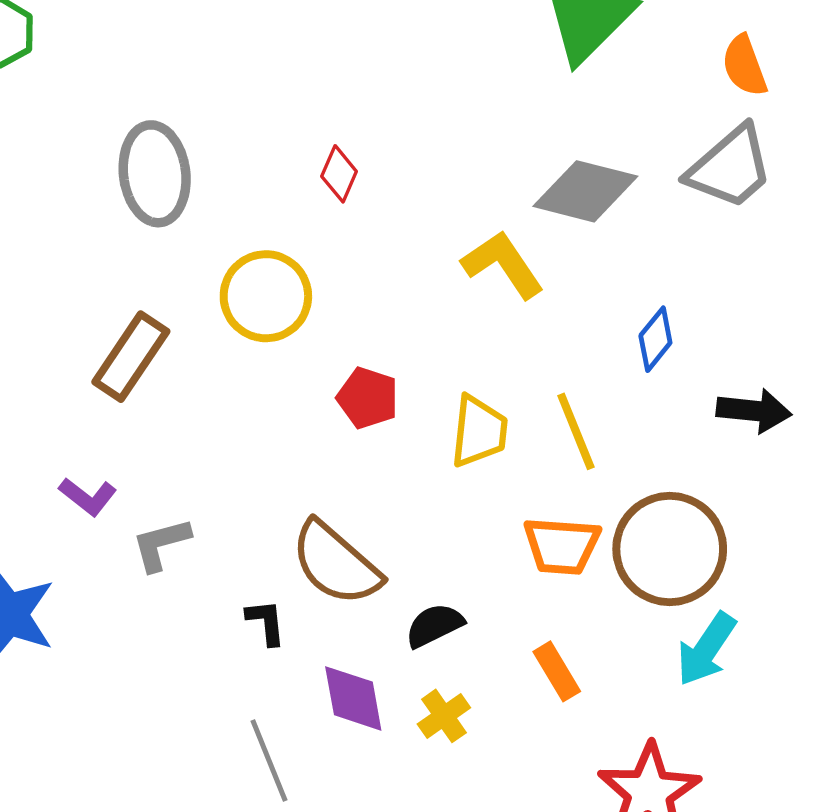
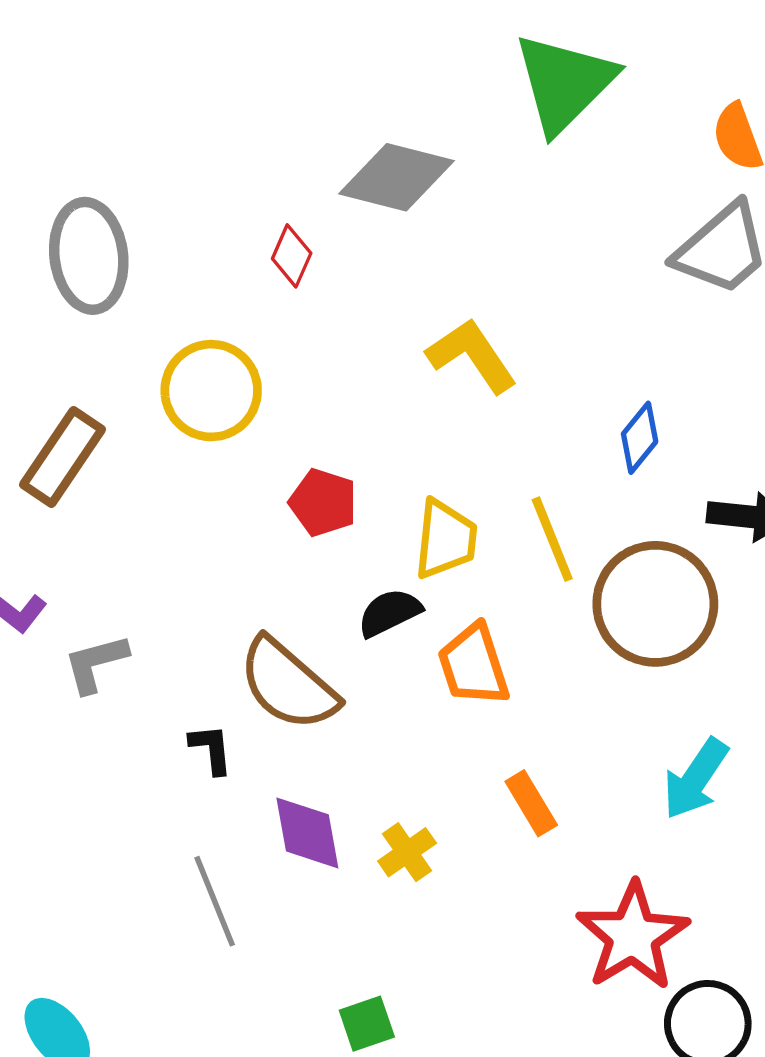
gray diamond: (585, 191) -> (397, 177), moved
orange trapezoid: (562, 546) -> (473, 665), moved, turned 68
brown circle: (670, 549) -> (655, 604), moved
black semicircle: (434, 625) -> (390, 613), moved

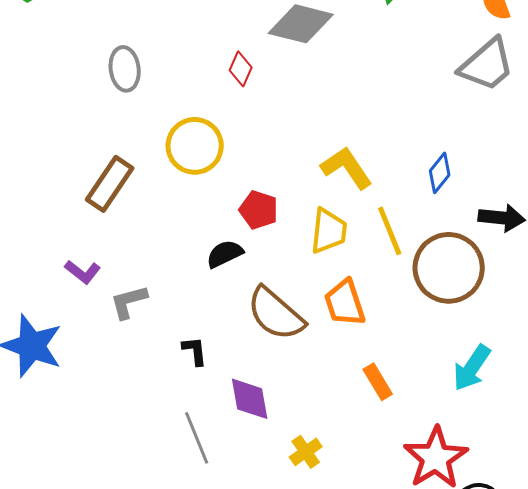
gray ellipse: (89, 256) -> (125, 69), size x0.7
yellow L-shape: (472, 356) -> (347, 168), moved
black semicircle: (390, 613) -> (225, 254), moved
brown semicircle: (288, 684) -> (276, 314), moved
yellow cross: (407, 852) -> (306, 452), moved

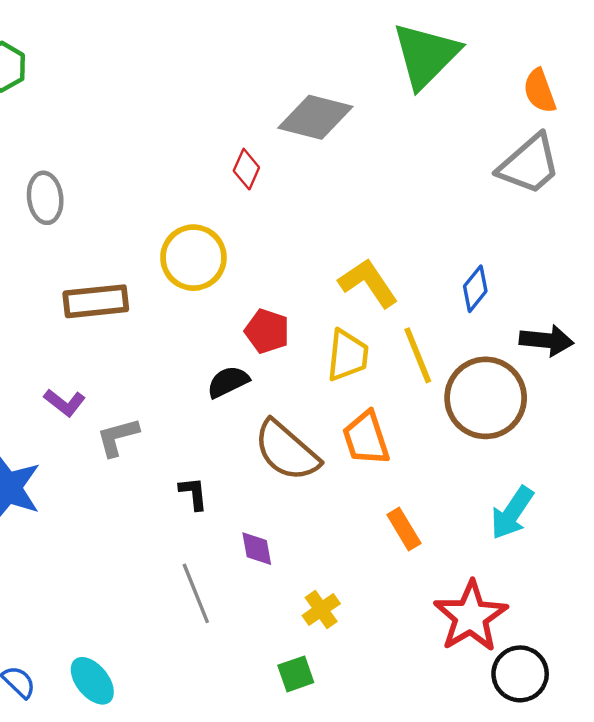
gray ellipse: (125, 69) -> (45, 198), moved
brown rectangle: (110, 184) -> (96, 301), turned 50
purple diamond: (250, 399) -> (257, 549), size x0.7

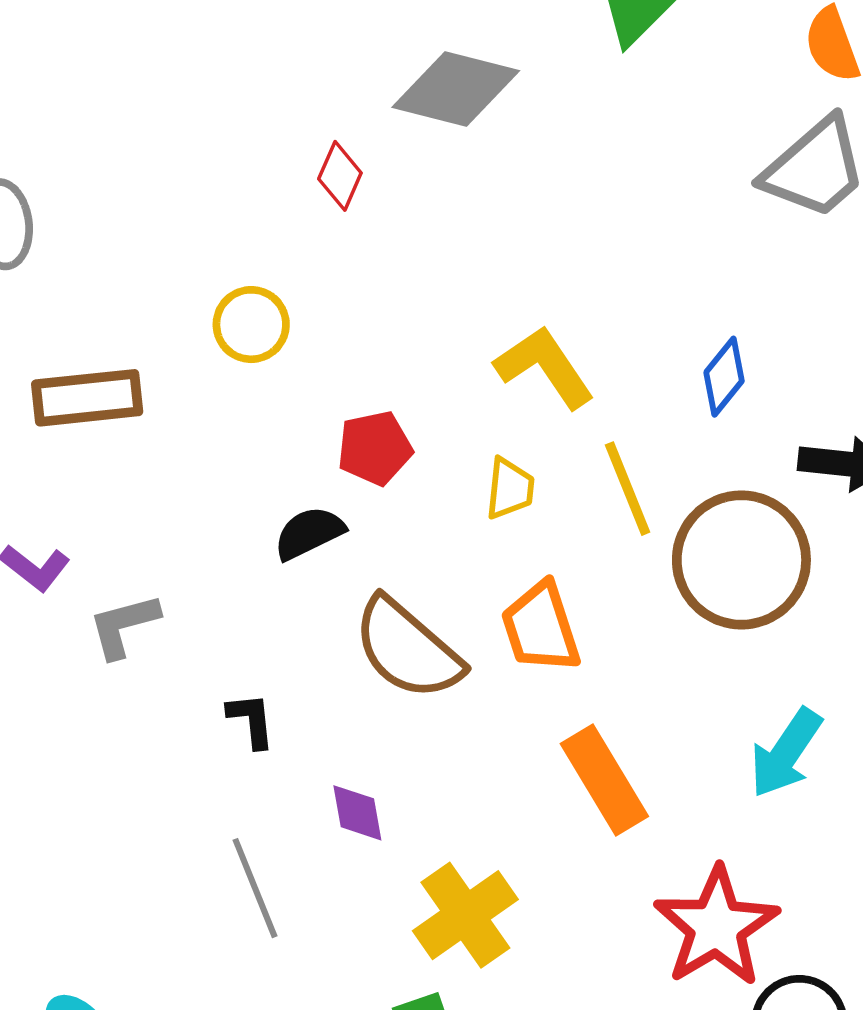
yellow circle: (193, 258) -> (251, 325), size x0.7
red pentagon: (267, 331) -> (375, 448), turned -30
yellow trapezoid: (348, 355) -> (510, 489), size x0.7
orange rectangle: (404, 529) -> (604, 780), size x1.5
yellow cross: (321, 610) -> (465, 915), size x1.6

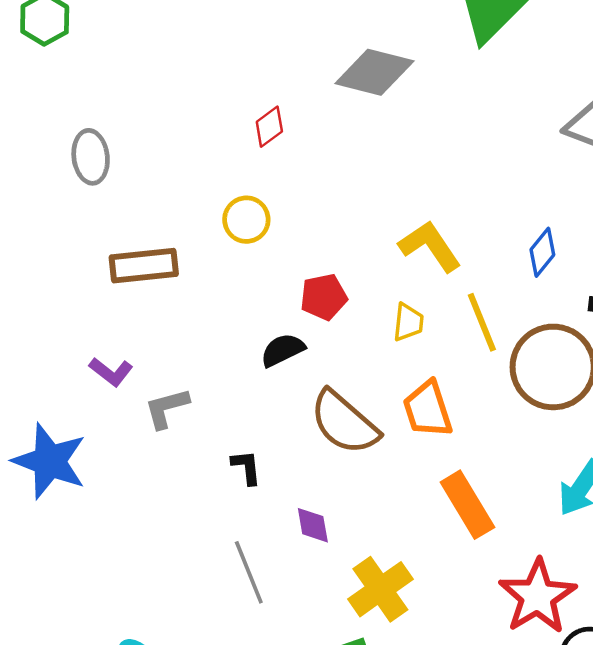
red diamond: (340, 176) -> (269, 127), moved, turned 30

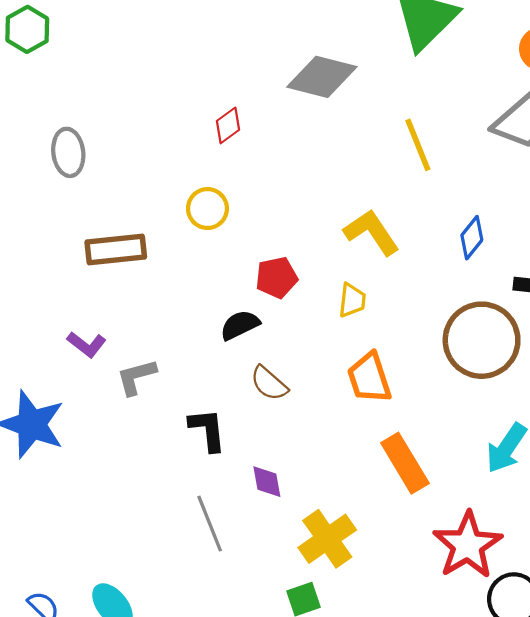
yellow line: (482, 322) -> (418, 145), moved
brown semicircle: (344, 423) -> (269, 383), moved, size x0.6
black L-shape: (246, 467) -> (207, 430), size x1.4

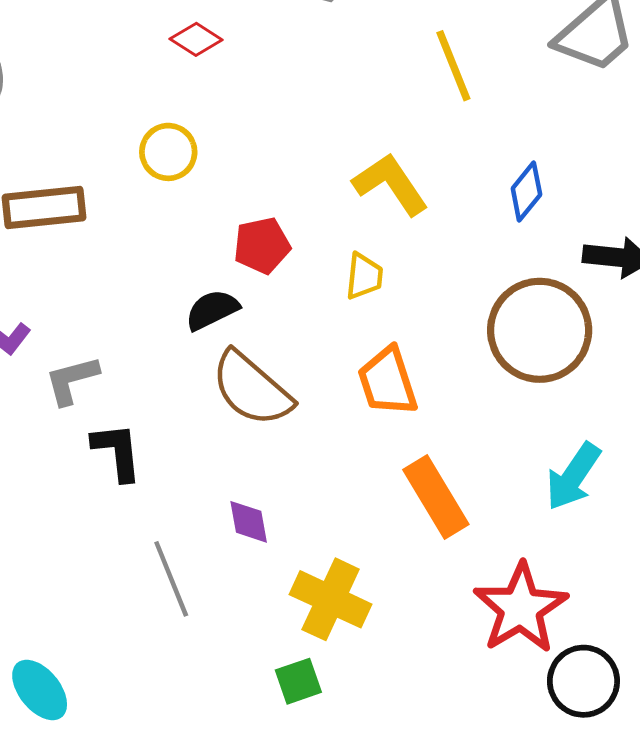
red diamond: (228, 125) -> (196, 39), turned 69
brown semicircle: (269, 383) -> (252, 389), size x1.6
black L-shape: (207, 430) -> (117, 452), moved
yellow cross: (327, 539) -> (331, 599), turned -30

